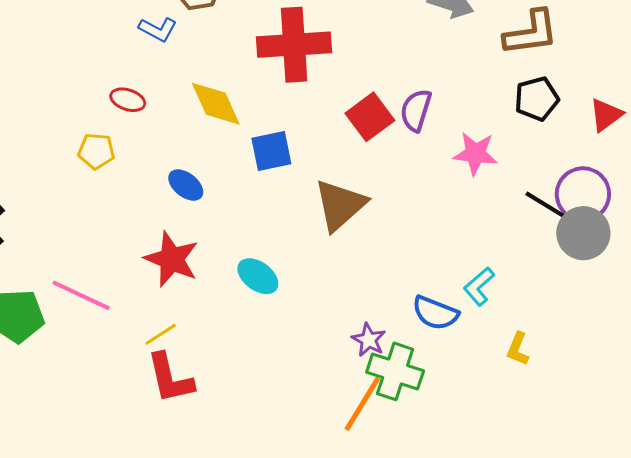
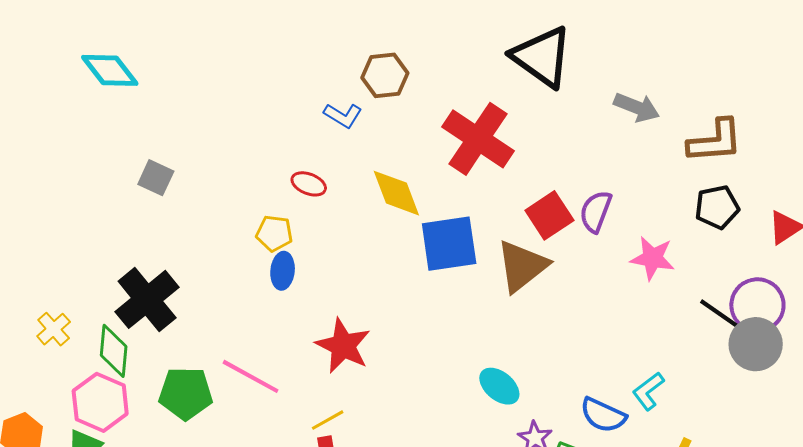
red cross: (294, 45) -> (478, 139), turned 34
blue square: (271, 151) -> (449, 244), size x1.4
blue ellipse: (186, 185) -> (283, 271), moved, turned 54
brown triangle: (340, 205) -> (522, 266), moved
cyan ellipse: (258, 276) -> (499, 386), moved

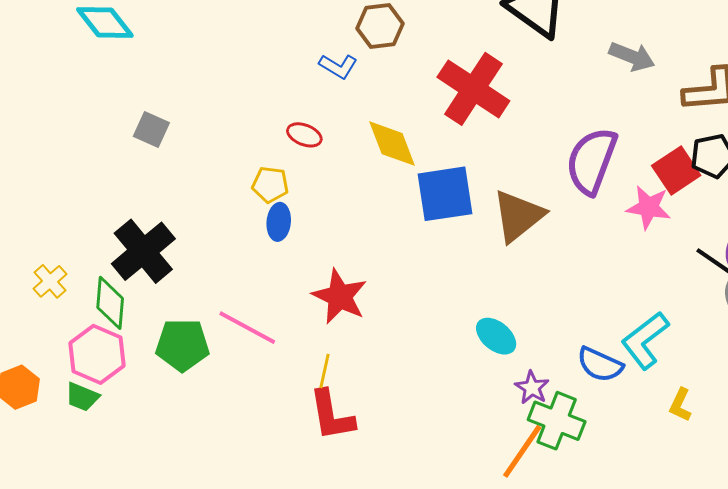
purple semicircle: (596, 211) -> (592, 161), size x1.6
red square: (549, 215) -> (676, 170), moved
cyan L-shape: (648, 391) -> (645, 340), size x1.5
yellow line: (328, 420) -> (324, 371), turned -48

